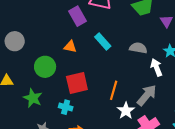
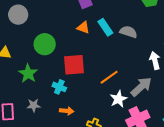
orange triangle: (70, 47) -> (83, 28), moved
gray semicircle: (138, 48) -> (128, 32), moved
orange line: (114, 90) -> (109, 77), turned 30

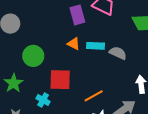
cyan rectangle: (105, 27) -> (95, 46), turned -60

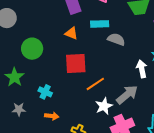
cyan rectangle: (95, 46) -> (100, 24), moved
red square: (60, 80) -> (76, 63), moved

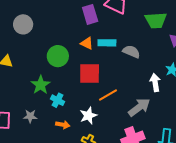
cyan rectangle: (100, 24) -> (107, 43), moved
green circle: (32, 49) -> (58, 56), moved
green star: (14, 77) -> (41, 85), moved
white star: (104, 106) -> (88, 116), moved

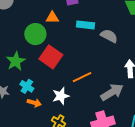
orange triangle: (87, 43) -> (52, 18), moved, turned -32
red square: (90, 74) -> (51, 57), moved, turned 30
cyan cross: (58, 100) -> (27, 86), moved

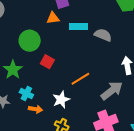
orange triangle: (52, 18) -> (53, 18), moved
red square: (51, 57) -> (47, 62), size x0.6

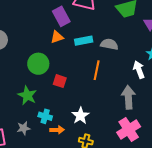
orange line: (80, 79) -> (97, 70), moved, turned -36
gray arrow: (112, 91) -> (128, 97), turned -45

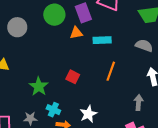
gray semicircle: (109, 44) -> (144, 46), moved
green circle: (38, 64) -> (54, 15), moved
gray arrow: (128, 97) -> (138, 102), size x0.7

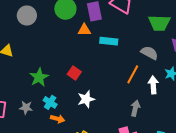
orange line: (111, 71) -> (133, 74), moved
white star: (88, 114) -> (86, 99), moved

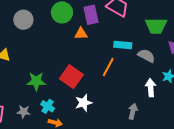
cyan rectangle: (109, 41) -> (123, 45), moved
red square: (74, 73) -> (71, 77), size x1.6
orange line: (133, 74) -> (108, 67), moved
green star: (39, 77) -> (36, 81), turned 30

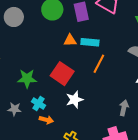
orange triangle: (81, 34) -> (70, 40), moved
cyan rectangle: (123, 45) -> (90, 42), moved

